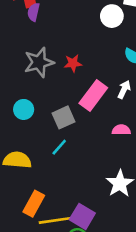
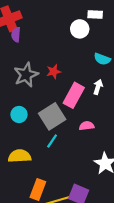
gray square: (63, 117) -> (52, 116), size x1.4
pink semicircle: (121, 130) -> (87, 126), moved

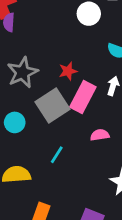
red star: (54, 72) -> (68, 71), moved
gray square: (52, 116) -> (53, 106), moved

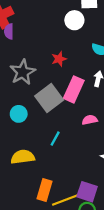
red star: (68, 71) -> (59, 59), moved

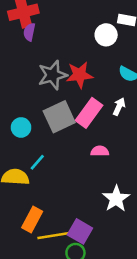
red star: (59, 59) -> (79, 75), size x1.5
gray star: (23, 72) -> (53, 75), moved
cyan line: (55, 139) -> (37, 162), moved

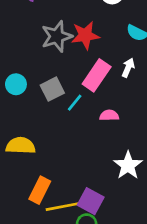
gray square: (59, 117) -> (52, 89), moved, size x0.7
cyan circle: (21, 127) -> (16, 84), moved
cyan line: (37, 162) -> (75, 103), moved

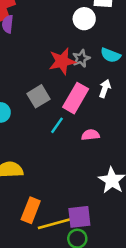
gray star: (57, 36) -> (81, 58), moved, size x0.6
gray square: (52, 89) -> (39, 96), moved
purple square: (91, 201) -> (79, 217), turned -30

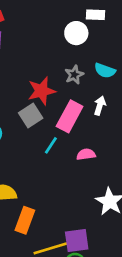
red star: (62, 61) -> (42, 91), moved
orange rectangle: (31, 210) -> (25, 220), moved

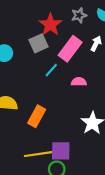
red star: (42, 91) -> (50, 25), turned -30
orange rectangle: (25, 220) -> (37, 116), moved

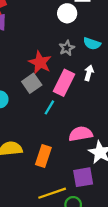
pink semicircle: (79, 82) -> (81, 134), moved, size x1.5
purple square: (61, 151) -> (83, 177), moved

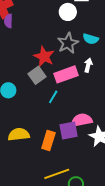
gray star: (67, 48) -> (68, 43), size x1.5
pink rectangle: (64, 83) -> (66, 74), turned 45
purple square: (83, 177) -> (69, 130), moved

